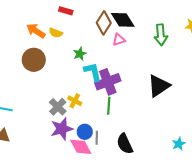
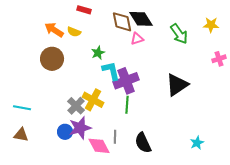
brown diamond: (104, 23) -> (122, 22), turned -45
green arrow: (161, 35) -> (179, 34), turned -30
yellow cross: (75, 101) -> (93, 100), size x1.5
blue circle: (85, 132) -> (65, 132), moved

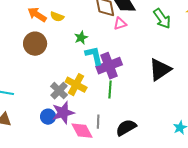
black semicircle: (143, 143) -> (126, 128), turned 85

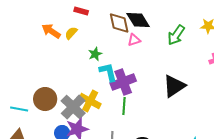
yellow semicircle: (57, 17) -> (71, 33), turned 112
green arrow: (162, 19) -> (176, 35), turned 70
brown circle: (35, 44) -> (45, 99), moved
gray cross: (59, 91) -> (73, 107), size x1.4

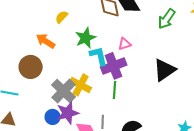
orange arrow: (51, 31) -> (46, 41), moved
pink triangle: (134, 40) -> (125, 44), moved
green star: (95, 54) -> (86, 38), size x1.5
brown circle: (45, 99) -> (31, 67), moved

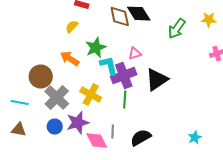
orange arrow: (46, 41) -> (70, 59), moved
black triangle: (165, 70) -> (157, 80), moved
gray cross: (64, 91) -> (57, 98), moved
blue circle: (53, 117) -> (55, 127), moved

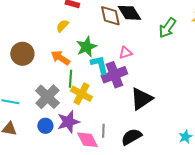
brown circle: (41, 77) -> (22, 54), moved
black triangle: (157, 80) -> (141, 99), moved
green line: (125, 100) -> (70, 79), moved

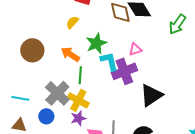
yellow cross: (81, 94) -> (78, 100), moved
purple star: (68, 122) -> (78, 118), size x0.7
blue circle: (45, 126) -> (46, 116), moved

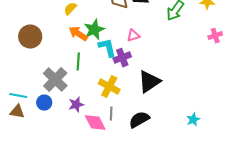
orange arrow: (70, 54) -> (78, 34), moved
purple cross: (124, 71) -> (122, 58), size x0.7
cyan line: (20, 98) -> (18, 96), moved
yellow cross: (78, 100) -> (109, 87), moved

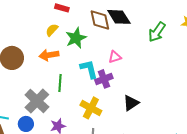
green star: (94, 30) -> (76, 38), moved
orange arrow: (78, 34) -> (49, 55), moved, turned -42
black triangle: (149, 82) -> (131, 103), size x0.7

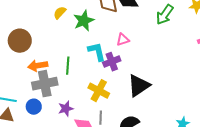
orange arrow: (49, 55) -> (38, 66), moved
gray cross: (37, 101) -> (45, 84), turned 35
black triangle: (131, 103) -> (139, 86), size x1.4

